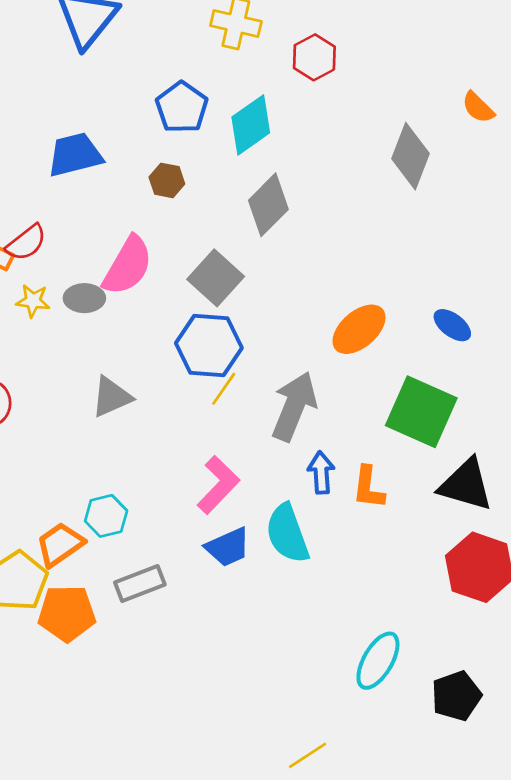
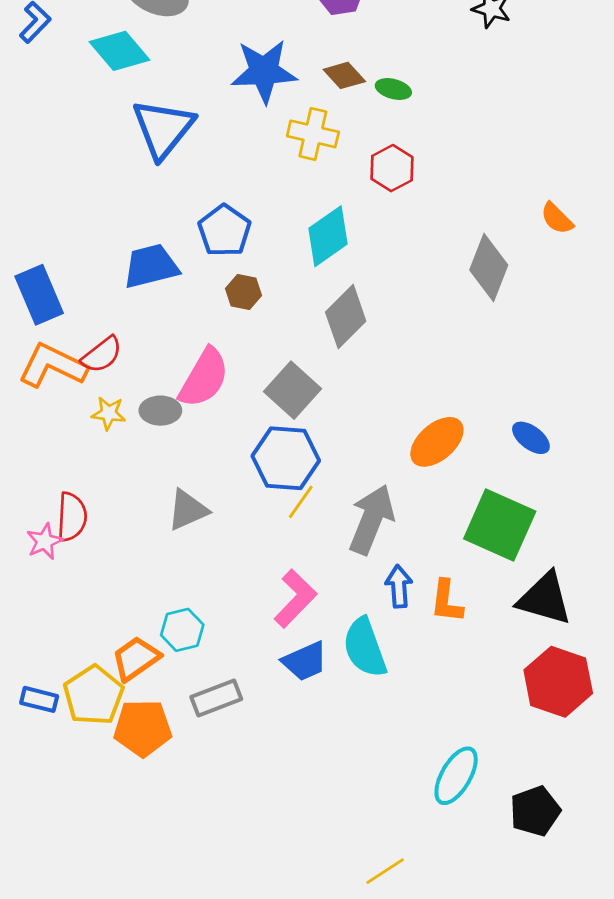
blue pentagon: (182, 107) -> (224, 231), moved

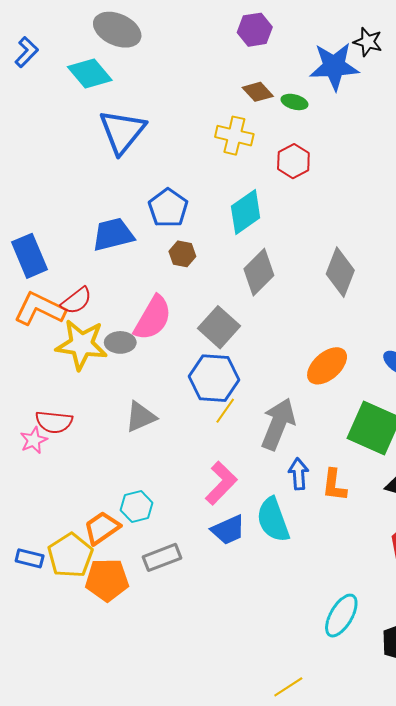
blue star: (264, 71) -> (334, 66), moved
gray diamond: (489, 267) -> (340, 272), moved
yellow star: (109, 413) -> (82, 344), size x2.0
red semicircle: (72, 517) -> (54, 422), turned 93

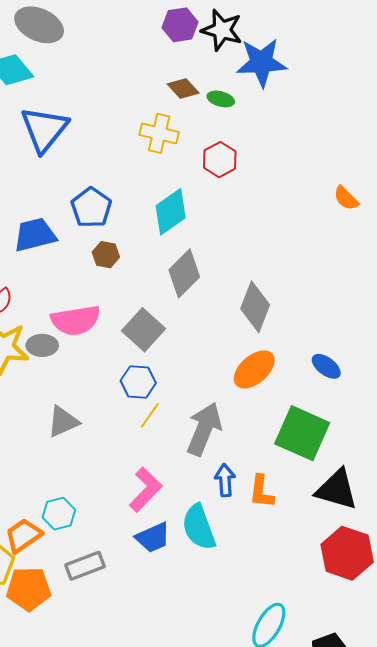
black star: (368, 42) -> (222, 30), moved, size x1.4
gray diamond: (340, 272) -> (255, 307), moved
pink semicircle: (153, 318) -> (76, 320), turned 51
blue hexagon: (214, 378) -> (138, 382), size x0.7

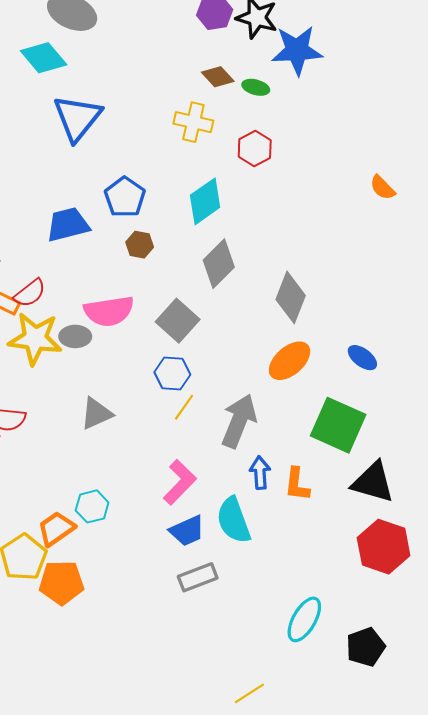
gray rectangle: (85, 566) -> (198, 577), moved

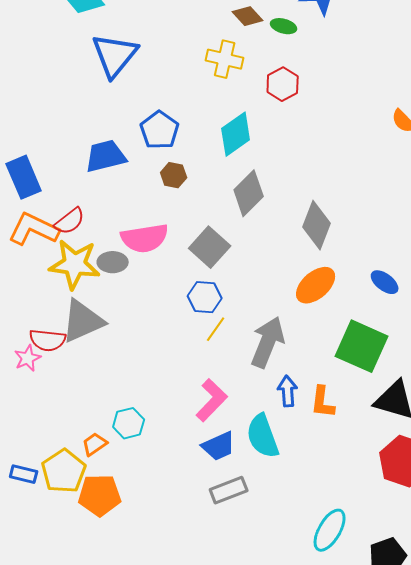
gray triangle: (96, 414) -> (83, 321), moved, size x1.4
orange trapezoid: (56, 529) -> (95, 444), size x0.7

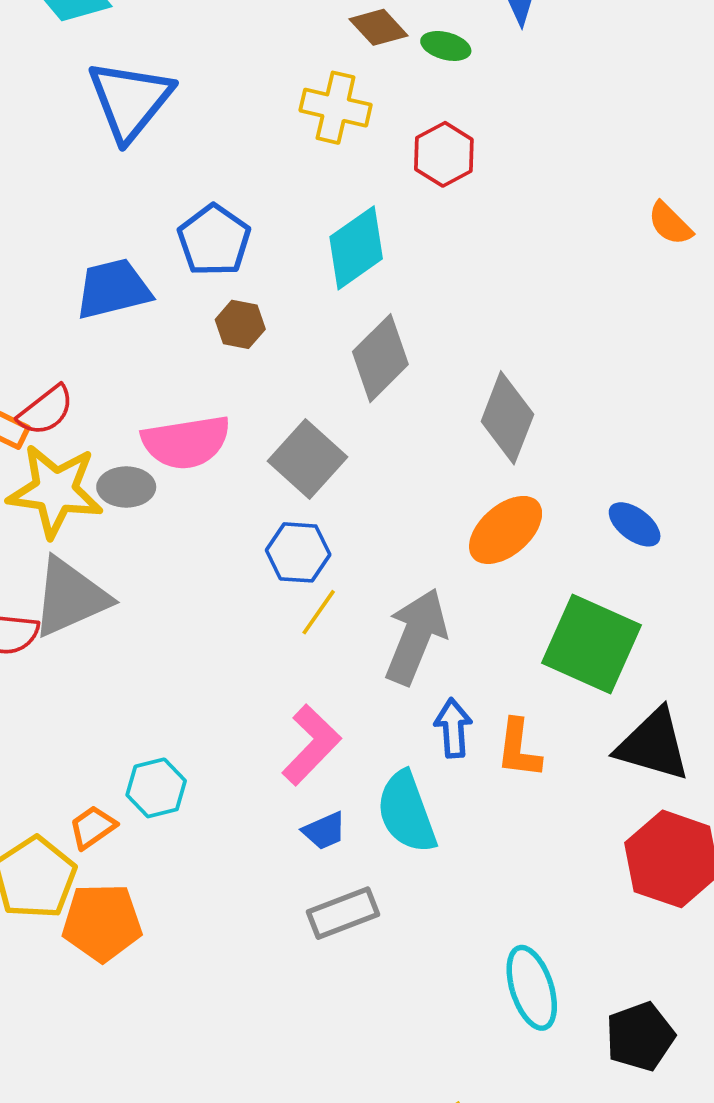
blue trapezoid: (219, 446) -> (324, 831), size x0.7
cyan ellipse: (330, 530) -> (532, 988), turned -48

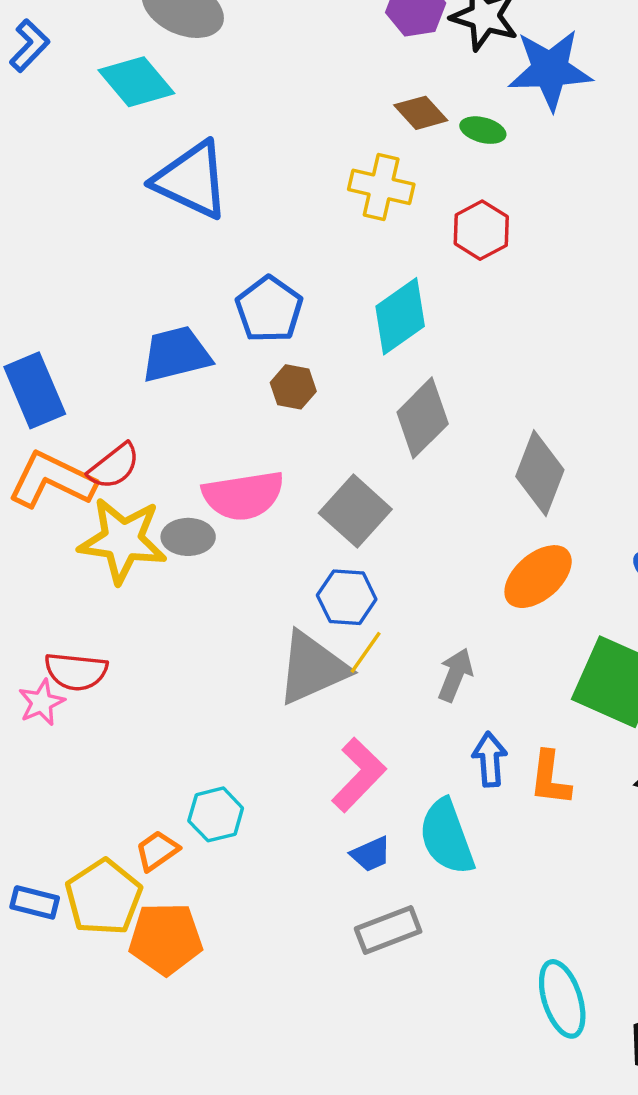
blue triangle: (130, 100) -> (192, 180), turned -44
gray triangle: (70, 597) -> (312, 668), moved
gray arrow: (416, 637) -> (455, 675), size x0.6

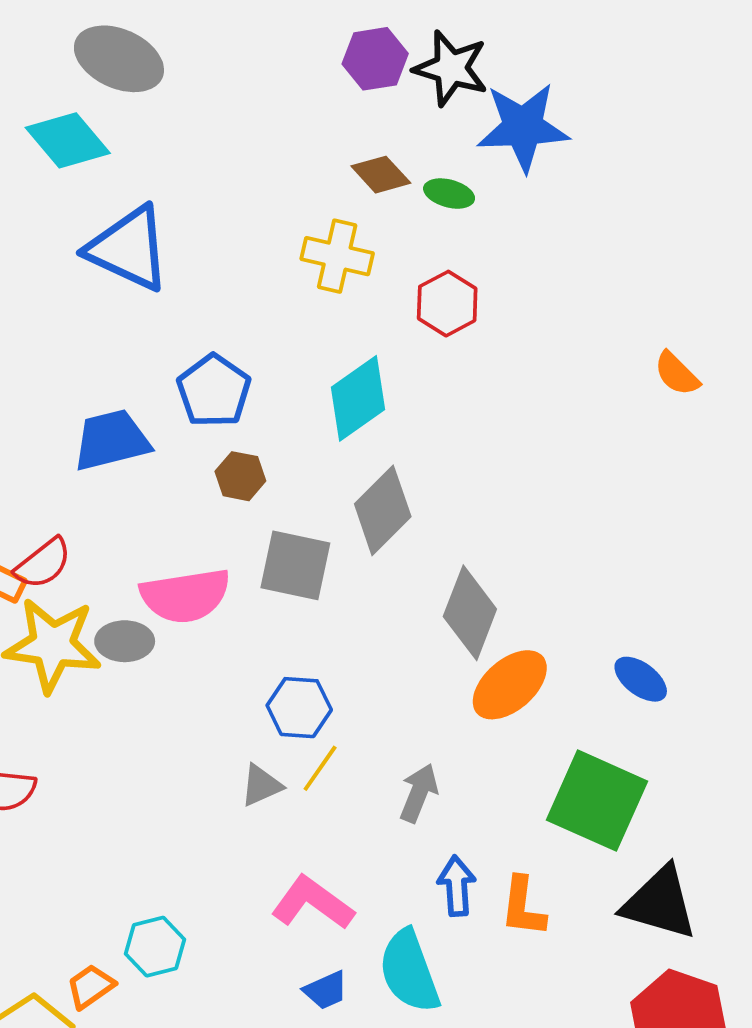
gray diamond: (540, 473) -> (470, 613), moved
gray square: (355, 511) -> (295, 565), moved, turned -30
gray triangle: (312, 668) -> (261, 785), size x0.5
pink L-shape: (359, 775) -> (312, 903), turned -98

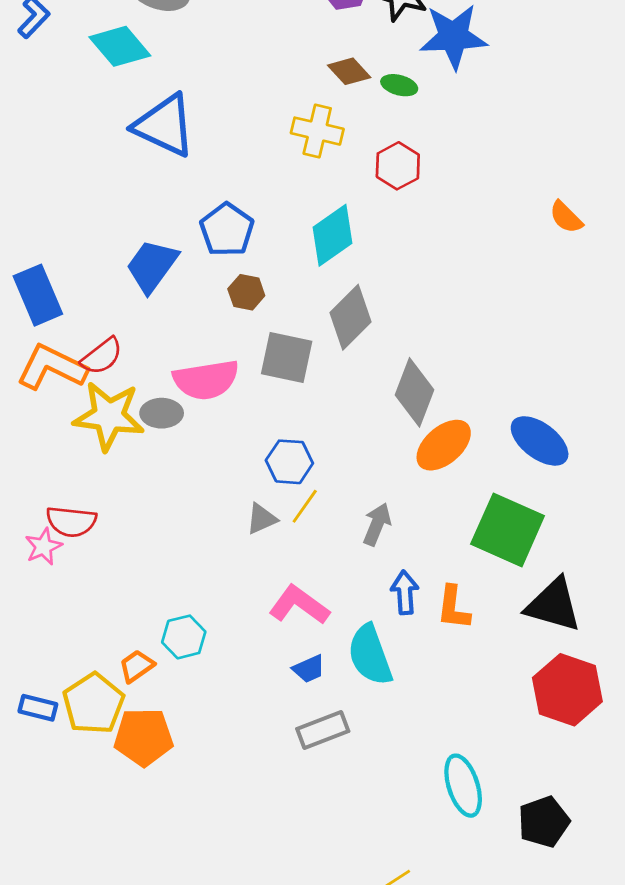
blue trapezoid: (111, 440) -> (152, 266), turned -40
blue ellipse: (641, 679) -> (540, 441), size x1.5

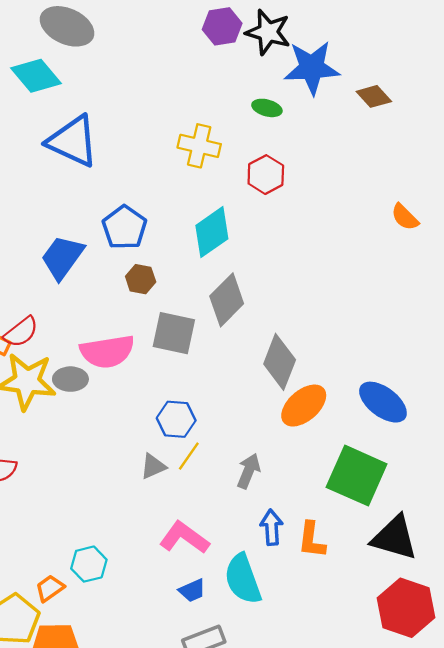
brown diamond: (349, 71) -> (374, 96), moved

